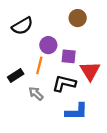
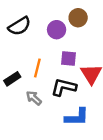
purple circle: (48, 45) -> (57, 30), moved

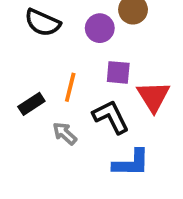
black semicircle: (19, 26) -> (42, 23), turned 55
black L-shape: (64, 87) -> (111, 117), turned 50

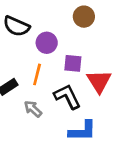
purple circle: (100, 28) -> (47, 43), moved

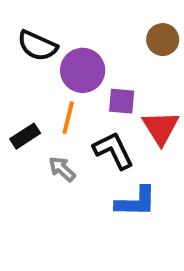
brown circle: (84, 17) -> (163, 40), moved
purple circle: (47, 43) -> (83, 70), size x1.4

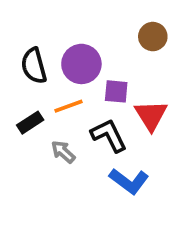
black semicircle: (37, 46) -> (34, 66), moved, turned 51
orange line: (68, 118) -> (69, 106), turned 56
blue L-shape: (136, 202) -> (129, 181), turned 36

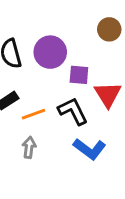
orange line: (69, 106) -> (34, 114), moved
gray arrow: (63, 152) -> (29, 147), moved, turned 55

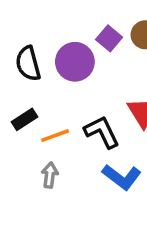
purple square: (79, 75) -> (109, 38), moved, turned 35

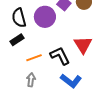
black rectangle: (24, 119) -> (17, 40), moved

